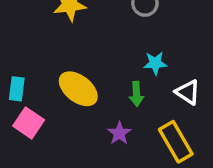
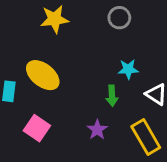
yellow ellipse: (78, 89) -> (43, 75), moved
pink square: (29, 123) -> (37, 128), moved

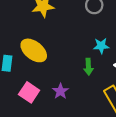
purple star: (97, 130) -> (60, 91), moved

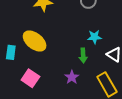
purple star: (60, 91) -> (72, 77), moved

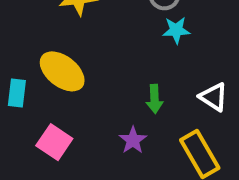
cyan star: (95, 37) -> (176, 30), moved

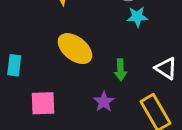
yellow ellipse: (62, 71) -> (75, 49), moved
pink square: (54, 142) -> (43, 103), turned -36

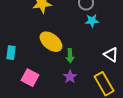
green arrow: (121, 70) -> (70, 56), moved
pink square: (43, 103) -> (30, 78), turned 30

